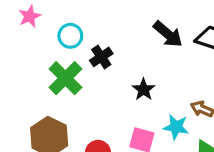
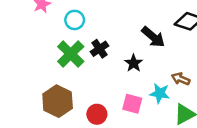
black arrow: (168, 34) -> (153, 37), moved
black cross: (101, 57) -> (100, 49), moved

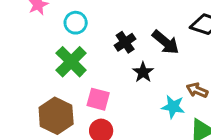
black cross: (100, 49) -> (125, 42), moved
pink square: (132, 104) -> (98, 99), moved

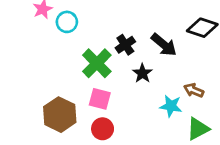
cyan circle: (76, 23) -> (67, 22), moved
green cross: (71, 62) -> (97, 63), moved

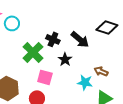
black cross: (125, 45) -> (53, 39), turned -32
pink square: (100, 99) -> (45, 77), moved

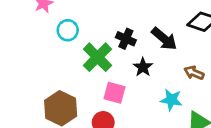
cyan circle: (12, 23) -> (68, 30), moved
brown arrow: (101, 71) -> (194, 73), moved

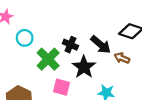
black star: (143, 67) -> (84, 67), size x1.5
brown arrow: (194, 73) -> (122, 58), moved

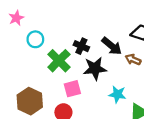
black star: (84, 67) -> (95, 69), turned 30
pink square: (62, 87) -> (72, 89), turned -30

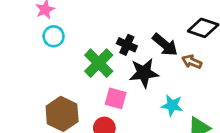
cyan circle: (35, 39) -> (54, 36), moved
pink square: (72, 89) -> (116, 98), turned 30

